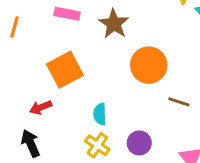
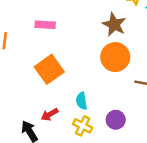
brown star: (114, 24) -> (114, 25), moved
red arrow: (41, 107) -> (50, 114), moved

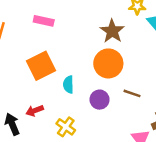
cyan semicircle: (82, 101) -> (68, 84), moved
purple circle: (116, 120) -> (100, 100), moved

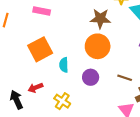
brown star: (112, 31) -> (100, 19), turned -30
brown line: (132, 93) -> (125, 78), moved

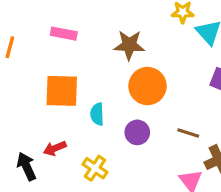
brown star: (100, 19) -> (129, 45), moved
orange square: (40, 49) -> (62, 91), turned 30

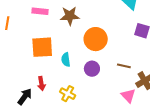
brown star: (129, 45) -> (70, 16), moved
red arrow: (55, 148) -> (41, 84), turned -72
black arrow: (26, 166) -> (25, 97), turned 66

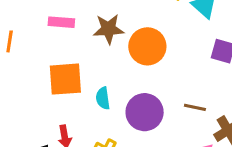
orange circle: (96, 39) -> (147, 46), moved
purple circle: (92, 69) -> (145, 112), size x1.5

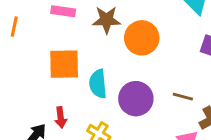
cyan semicircle: (103, 98) -> (98, 84), size x1.4

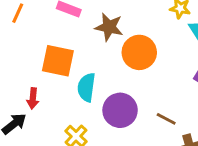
red arrow: (61, 117) -> (33, 98), moved

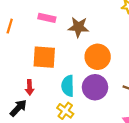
orange circle: (139, 52) -> (98, 57), moved
cyan semicircle: (86, 87) -> (68, 86), moved

